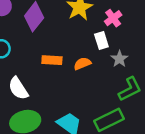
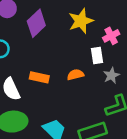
orange rectangle: (52, 60) -> (39, 77), moved

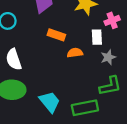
orange rectangle: (39, 77) -> (56, 35), moved

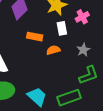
white rectangle: (97, 37) -> (62, 28), moved

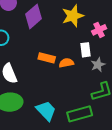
white rectangle: (62, 28) -> (86, 50), moved
orange rectangle: (35, 37) -> (47, 58), moved

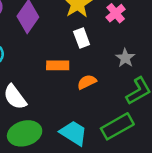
white rectangle: (86, 50) -> (82, 38), moved
orange semicircle: (66, 63) -> (87, 82), moved

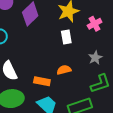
orange rectangle: (58, 65) -> (42, 81), moved

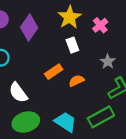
orange rectangle: (42, 81) -> (54, 72), moved, turned -35

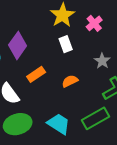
purple diamond: (29, 28) -> (18, 45), moved
orange rectangle: (54, 72) -> (36, 74), moved

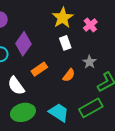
gray star: (102, 61) -> (89, 62), moved
orange semicircle: (70, 81) -> (69, 75), turned 152

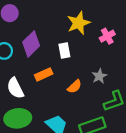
white rectangle: (65, 43) -> (64, 50), moved

